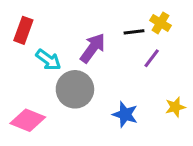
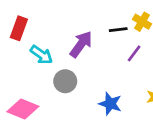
gray circle: (75, 89) -> (65, 81), size x0.7

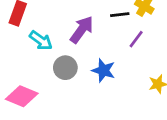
blue star: (110, 104) -> (103, 70), moved

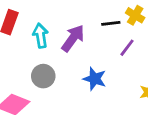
cyan arrow: (41, 40) -> (41, 36), moved, turned -135
gray circle: (65, 68) -> (43, 76), moved

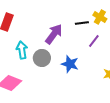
cyan arrow: (41, 36) -> (22, 50), moved
gray circle: (43, 76) -> (42, 58), moved

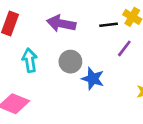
purple arrow: (54, 34) -> (61, 23), moved, turned -115
gray circle: (42, 58) -> (70, 62), moved

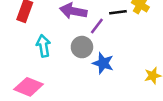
purple line: (124, 48) -> (97, 26), moved

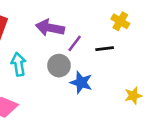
black line: (118, 12) -> (105, 49), moved

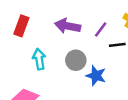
purple line: (75, 43) -> (101, 29), moved

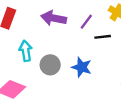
gray circle: (76, 60) -> (50, 65), moved

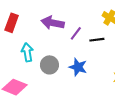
purple line: (86, 22) -> (76, 33), moved

